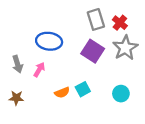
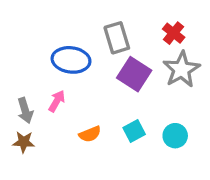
gray rectangle: (96, 19) -> (117, 38), moved
gray arrow: (17, 64) -> (25, 110), moved
cyan square: (83, 89) -> (134, 131), moved

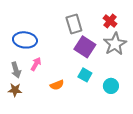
blue ellipse: (71, 60) -> (25, 40), moved
cyan square: (134, 131) -> (85, 75), moved, turned -32

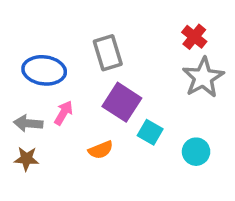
gray rectangle: (74, 24) -> (108, 53), moved
purple square: (85, 47) -> (122, 102), moved
gray arrow: (16, 70) -> (28, 123), turned 112

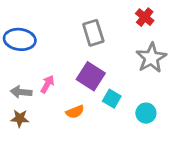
red cross: (194, 37) -> (145, 17), moved
gray rectangle: (108, 53) -> (93, 33), moved
blue ellipse: (44, 70) -> (20, 39), moved

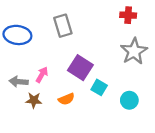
red cross: (145, 17) -> (128, 15), turned -35
gray rectangle: (93, 33) -> (63, 26), moved
brown star: (20, 118) -> (34, 100), moved

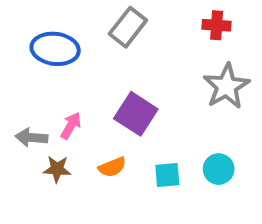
gray rectangle: (63, 26) -> (128, 27), moved, turned 55
blue ellipse: (17, 35) -> (55, 49), moved
cyan square: (99, 87) -> (167, 175), moved, turned -35

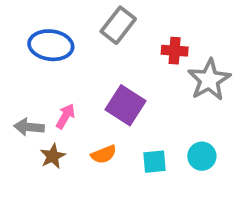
red cross: (217, 25) -> (175, 51), moved
brown star: (57, 169) -> (53, 156), turned -30

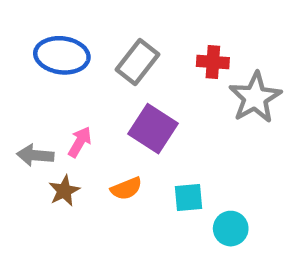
gray rectangle: (118, 25) -> (137, 62), moved
cyan circle: (202, 156) -> (231, 229), moved

